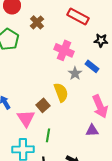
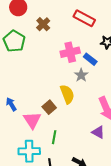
pink cross: (64, 50) -> (70, 52), turned -36
blue rectangle: (92, 66) -> (90, 59), moved
purple triangle: (92, 130) -> (98, 132), turned 32

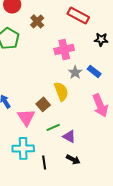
blue rectangle: (90, 59) -> (94, 71), moved
purple triangle: (98, 132) -> (69, 136), moved
green line: (54, 137) -> (53, 127), moved, turned 56

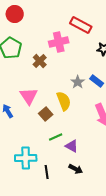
brown cross: (37, 21) -> (40, 61), moved
pink cross: (64, 49) -> (59, 42), moved
pink triangle: (26, 117) -> (29, 96), moved

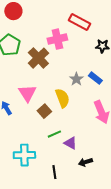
brown cross: (40, 61) -> (38, 58), size x1.5
black arrow: (76, 169) -> (85, 162), moved, turned 136
black line: (47, 172) -> (54, 172), moved

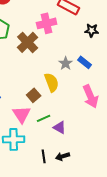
pink triangle: (27, 93) -> (22, 114), moved
black arrow: (85, 162) -> (63, 156), moved

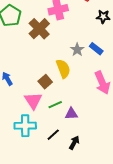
purple triangle: (60, 127) -> (71, 114), turned -32
black line: (44, 156) -> (53, 135), moved, turned 56
black arrow: (63, 156) -> (74, 143), turned 136

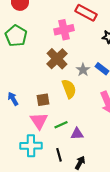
brown cross: (39, 29) -> (57, 59), moved
brown square: (45, 82) -> (43, 100), moved, turned 32
black line: (53, 135) -> (59, 155), turned -64

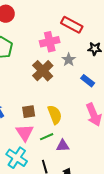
gray star: (83, 70) -> (69, 60), moved
yellow semicircle: (69, 89) -> (55, 115), moved
cyan cross: (31, 146) -> (17, 158), turned 35

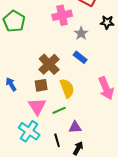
brown cross: (43, 71) -> (49, 64), moved
blue rectangle: (88, 81) -> (80, 57), moved
purple triangle: (63, 146) -> (75, 127), moved

